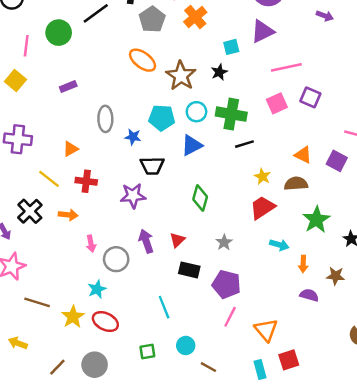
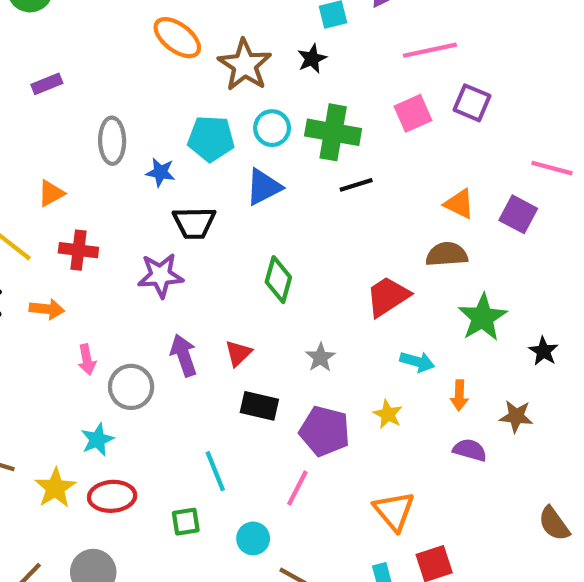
yellow star: (262, 176) -> (388, 414), moved
pink line: (230, 317) -> (297, 488), moved
red ellipse: (105, 322) -> (112, 496), turned -30
green square: (147, 351) -> (186, 522), moved

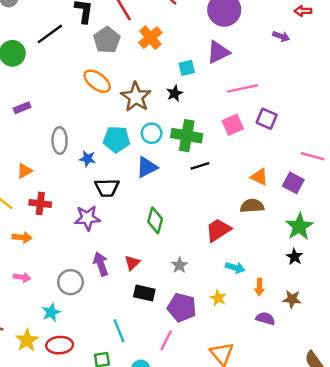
green star: (482, 317) -> (299, 226), moved
black star: (543, 351) -> (294, 257), moved
pink arrow: (87, 360) -> (22, 277), moved, turned -70

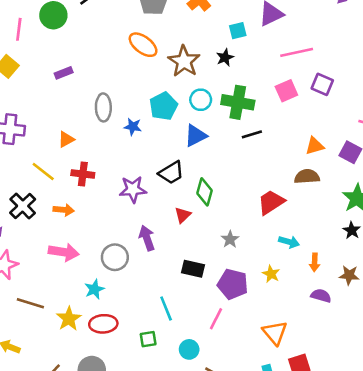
cyan pentagon: (116, 139) -> (164, 106), turned -30
orange triangle: (259, 177) -> (315, 146), turned -42
black trapezoid: (107, 188) -> (171, 173), moved, turned -30
red triangle: (132, 263) -> (183, 215), moved
pink arrow: (22, 277) -> (64, 252), size x1.6

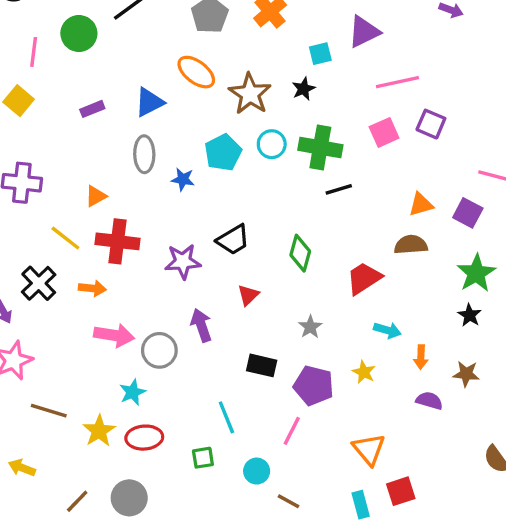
blue triangle: (196, 136) -> (149, 102), moved
red cross: (83, 174) -> (117, 241), size x1.4
green diamond: (204, 192) -> (300, 253), moved
pink arrow: (64, 252) -> (114, 335), moved

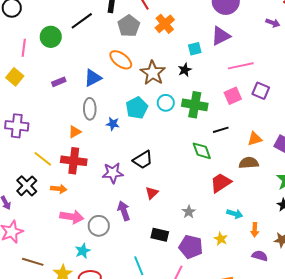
black line: (339, 189) -> (221, 130), moved
orange triangle: (96, 196) -> (75, 132), moved
green diamond: (300, 253) -> (202, 151), moved, turned -35

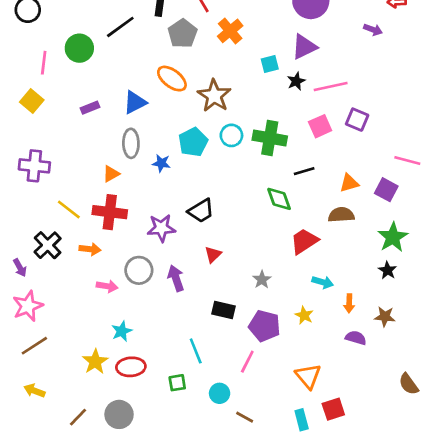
black star: (185, 70) -> (296, 81), moved
pink arrow: (72, 217) -> (107, 286), size x0.7
gray circle: (99, 226) -> (139, 270), moved
brown line: (33, 262) -> (34, 346), moved, turned -50

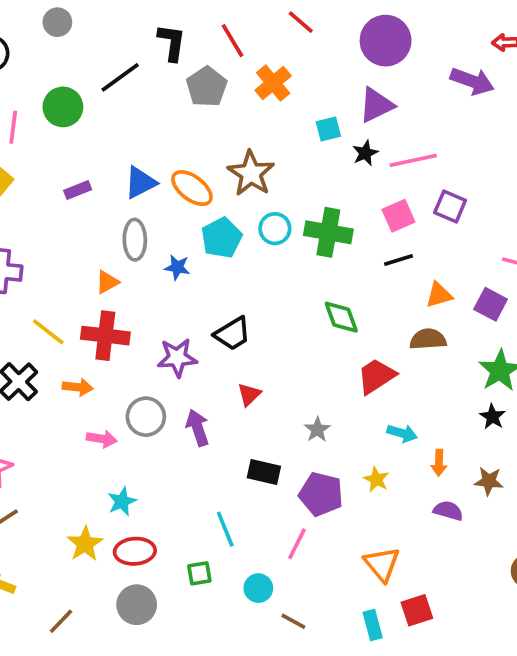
purple arrow: (373, 30) -> (472, 81), size x1.6
orange ellipse: (172, 79) -> (192, 188), moved
black line: (304, 171) -> (398, 260), moved
gray circle: (119, 414) -> (137, 605), moved

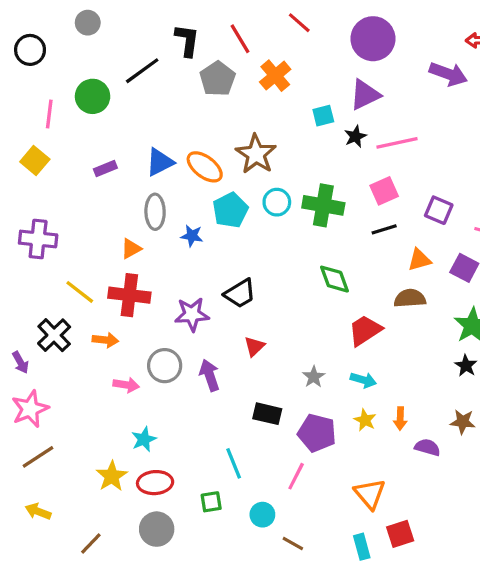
purple square: (450, 206) -> (439, 210), moved
cyan arrow: (402, 433) -> (363, 380), moved
orange arrow: (439, 463) -> (400, 418), moved

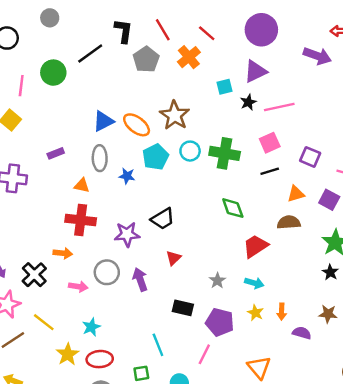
red line: (299, 23) -> (207, 33), moved
purple rectangle: (105, 168) -> (56, 153), moved
orange triangle: (131, 249) -> (82, 185), turned 42
yellow line: (80, 292) -> (44, 322), moved
black cross: (54, 335) -> (34, 275), moved

